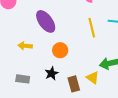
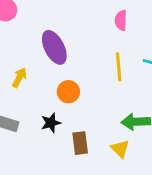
yellow arrow: (25, 46) -> (19, 77), turned 104
yellow triangle: (93, 78) -> (120, 149), moved

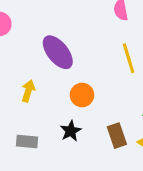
brown rectangle: (80, 143) -> (117, 136), moved

